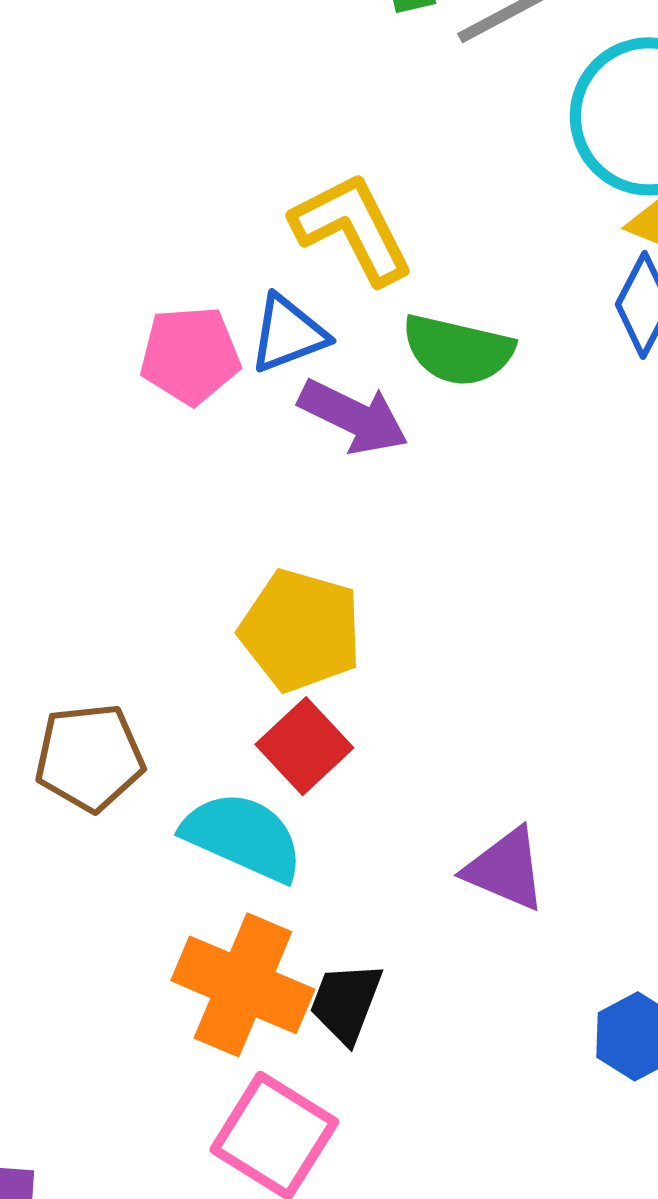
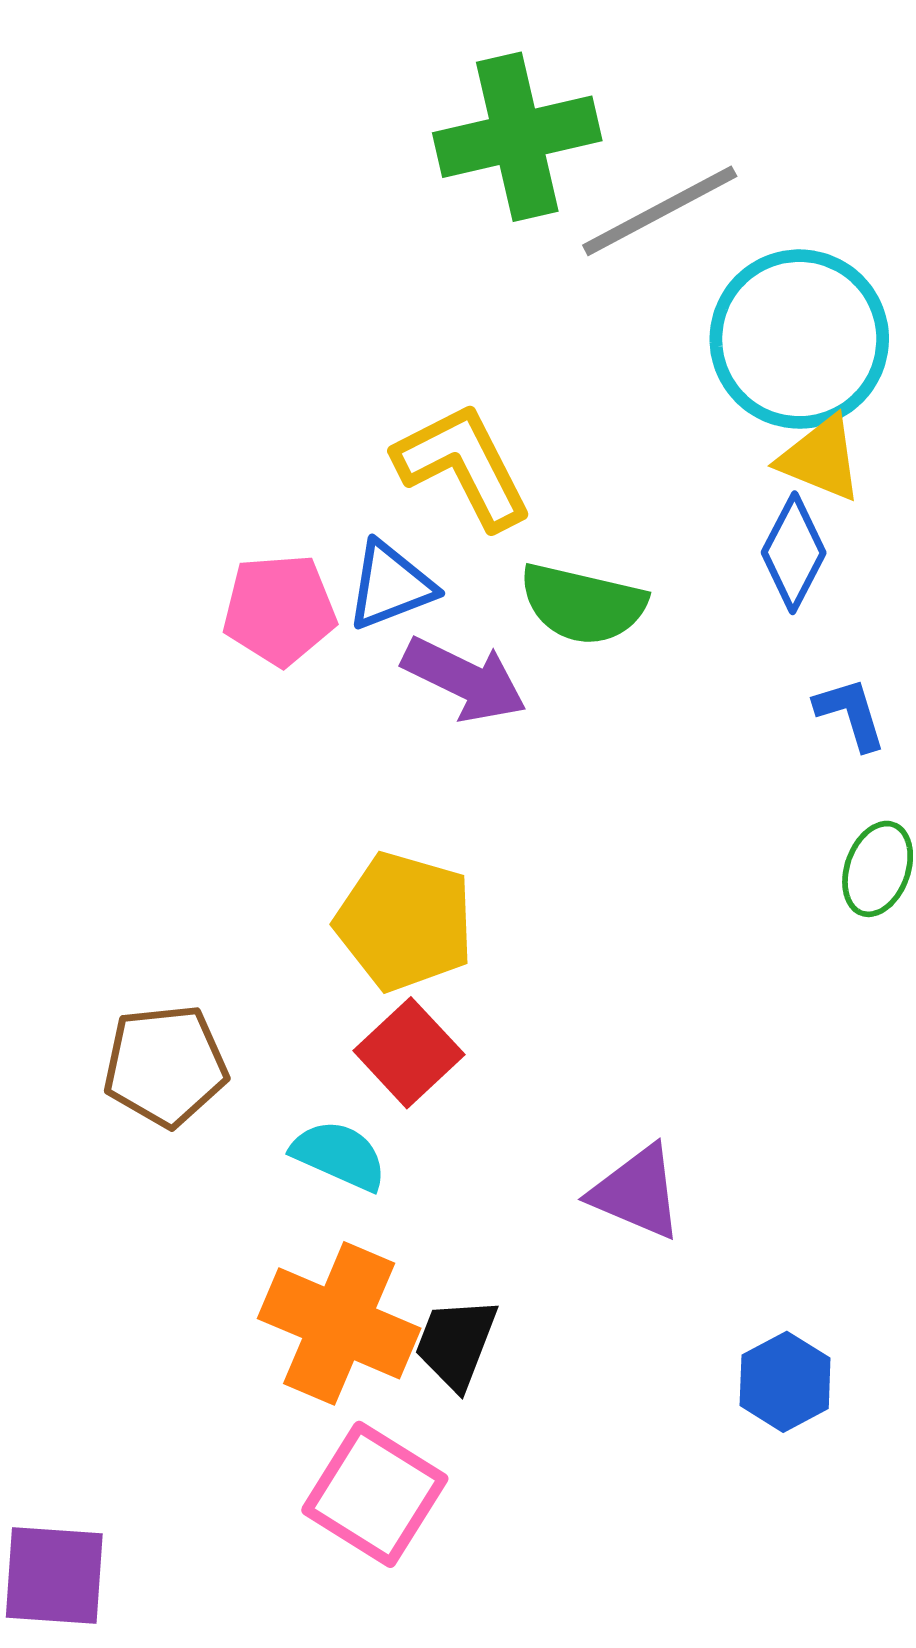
cyan semicircle: (243, 837) -> (339, 1155), size x0.7

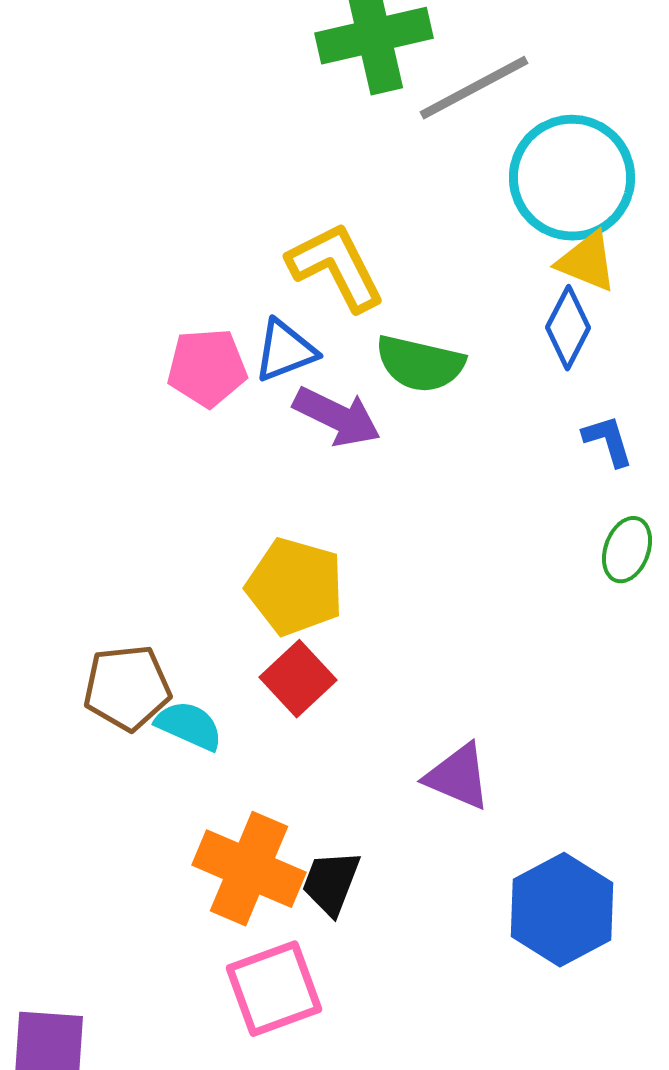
cyan semicircle: (339, 1155) -> (189, 726), moved
blue hexagon: (785, 1382) -> (562, 910), size x1.6
pink square: (375, 1494) -> (274, 989), turned 38

